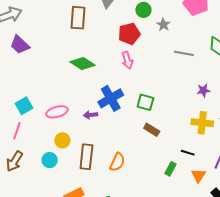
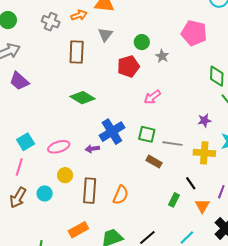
gray line: (184, 53) -> (172, 144), moved
pink arrow: (127, 60) -> (152, 97), moved, turned 72
black line: (188, 153) -> (191, 183), turned 40
cyan circle: (50, 160) -> (45, 193), moved

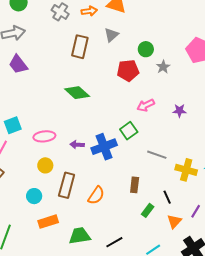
purple star: (204, 120) -> (179, 111), moved
blue cross: (112, 132) -> (104, 147), moved
green square: (147, 134) -> (129, 131), moved, turned 30
brown rectangle: (154, 162) -> (135, 185), moved, turned 56
cyan circle: (45, 193) -> (34, 196), moved

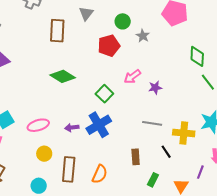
purple star: (179, 111) -> (155, 88), moved
green square: (129, 131) -> (104, 94), moved
black line: (167, 197) -> (166, 152), moved

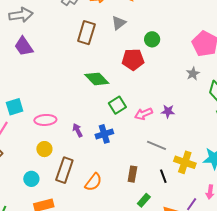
gray star: (143, 36) -> (193, 74), moved
green diamond: (63, 76) -> (97, 79), moved
pink arrow: (132, 77) -> (144, 114), moved
blue cross: (99, 125) -> (104, 134), size x0.7
purple arrow: (72, 128) -> (78, 130), turned 56

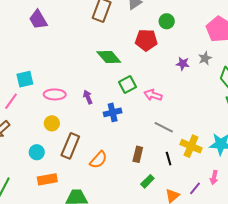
purple star: (168, 111) -> (183, 64), moved
pink arrow: (144, 114) -> (153, 95), turned 36
purple arrow: (78, 130) -> (88, 97), moved

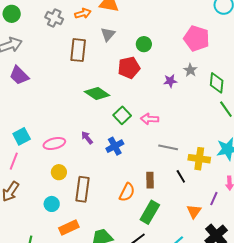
orange semicircle: (98, 160) -> (127, 192), moved
green rectangle: (147, 181) -> (150, 212), moved, size x1.6

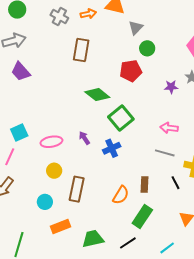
gray triangle: (108, 34) -> (136, 28), moved
green square: (122, 115) -> (121, 118), size x1.4
pink arrow: (150, 119) -> (169, 128), moved

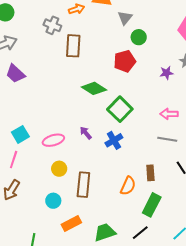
gray cross: (59, 16) -> (52, 25), moved

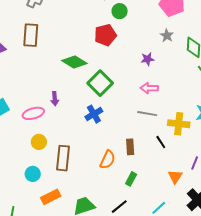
brown rectangle: (73, 46) -> (31, 35), moved
purple star: (167, 73) -> (148, 59), moved
purple arrow: (86, 133) -> (55, 99), moved, turned -144
green rectangle: (152, 205) -> (131, 179), size x0.6

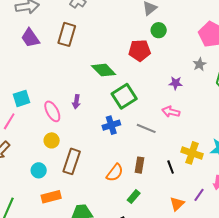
pink ellipse: (33, 113) -> (52, 111), turned 65
gray line: (147, 114) -> (146, 128), moved

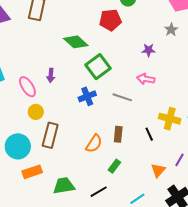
yellow circle: (52, 140) -> (36, 112), moved
cyan circle: (39, 170) -> (18, 146), size x1.6

